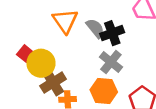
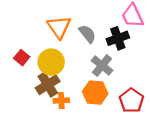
black cross: (112, 33) -> (118, 38), moved
yellow circle: (41, 63) -> (51, 62), moved

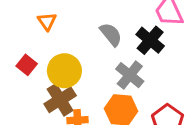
orange triangle: (59, 27) -> (47, 21), moved, size x0.6
black cross: (118, 38) -> (150, 40), turned -30

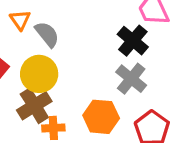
gray semicircle: (111, 34) -> (47, 34), moved
gray cross: (130, 75) -> (131, 79), moved

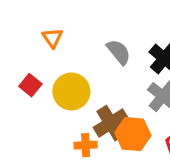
gray semicircle: (47, 34) -> (119, 52), moved
brown cross: (34, 106) -> (111, 123), moved

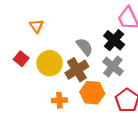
gray semicircle: (119, 52) -> (85, 47), moved
brown cross: (111, 123) -> (77, 70), moved

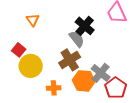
black cross: (114, 40) -> (85, 26), moved
yellow circle: (50, 63) -> (31, 66), moved
gray cross: (113, 66) -> (101, 73), moved

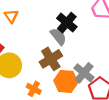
orange cross: (54, 88) -> (34, 89), turned 32

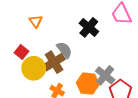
gray semicircle: (58, 36) -> (64, 50), moved
brown cross: (51, 59) -> (54, 62), moved

